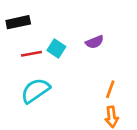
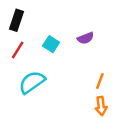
black rectangle: (18, 22) -> (16, 20), turned -60
red line: (31, 54) -> (18, 50), moved, turned -48

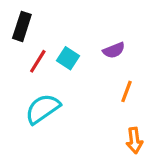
red line: (18, 50) -> (38, 61), moved
orange line: (100, 81) -> (127, 91), moved

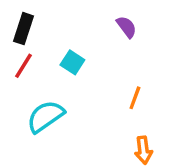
purple semicircle: (114, 50) -> (126, 27), moved, turned -105
red line: (38, 61) -> (23, 66), moved

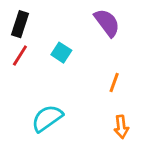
purple semicircle: (126, 27) -> (107, 23), size x1.5
cyan semicircle: (45, 116) -> (47, 118), moved

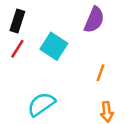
purple semicircle: (107, 23) -> (94, 20), turned 60
cyan square: (61, 53) -> (54, 46), size x1.5

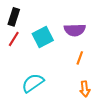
purple semicircle: (94, 20) -> (75, 30), moved, turned 65
cyan square: (54, 46) -> (43, 37), turned 30

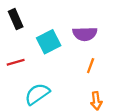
black rectangle: (14, 17) -> (16, 19), turned -42
red line: (14, 39) -> (16, 62), moved, turned 42

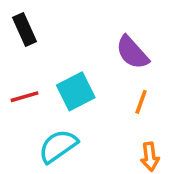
purple semicircle: (85, 34) -> (132, 53), turned 50
cyan square: (49, 42) -> (76, 91), moved

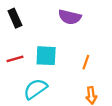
purple semicircle: (132, 53) -> (70, 17), moved, turned -35
cyan square: (76, 91) -> (46, 56), turned 30

